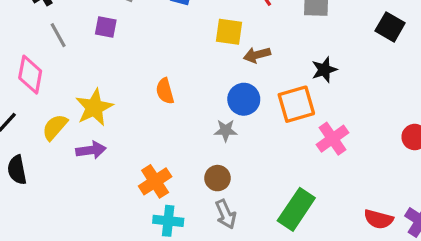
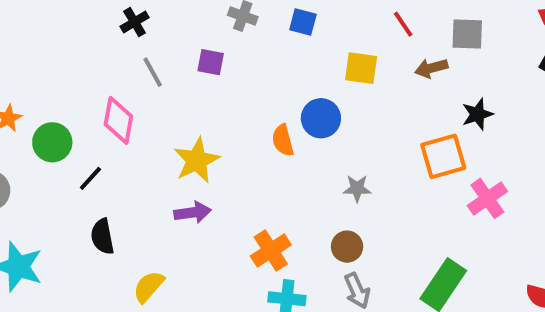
brown arrow: (257, 55) -> (431, 68), moved
blue circle: (244, 99) -> (321, 118), moved
yellow semicircle: (55, 127) -> (149, 287), moved

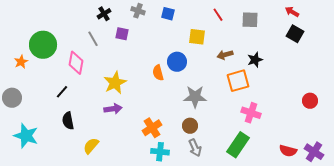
black cross: (135, 22) -> (104, 14), moved
brown arrow: (431, 68) -> (225, 55), moved
green circle: (52, 142) -> (43, 45), moved, size x1.4
gray star: (357, 188) -> (195, 97), size x1.6
pink cross: (487, 198) -> (251, 113), moved, turned -36

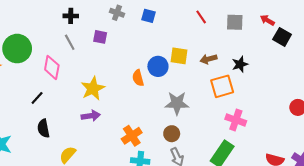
red arrow: (292, 12) -> (267, 20), moved
black cross: (104, 14) -> (71, 16), moved, turned 32
yellow square: (197, 37) -> (179, 56), moved

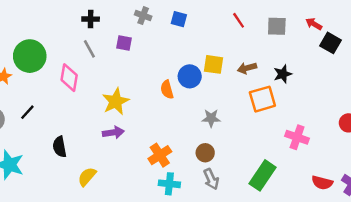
black line: (37, 98) -> (27, 112), moved
gray star: (177, 103) -> (211, 118), size x0.7
pink cross: (236, 120) -> (297, 137), moved

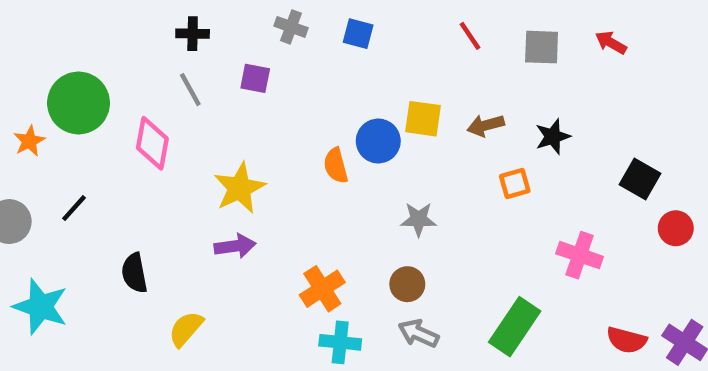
black square: (330, 43) -> (640, 179), moved
orange square: (262, 99) -> (515, 184), size x0.6
gray arrow: (211, 179) -> (419, 333), turned 138

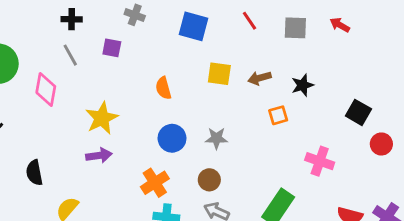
blue square: (358, 34) -> (194, 26), moved, size x1.5
blue circle: (378, 141) -> (172, 138), moved
orange semicircle: (336, 166) -> (163, 88), moved

